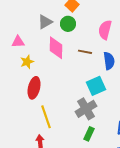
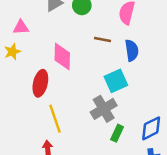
pink diamond: (56, 48) -> (62, 56), moved
yellow star: (27, 62) -> (12, 52), moved
green rectangle: (89, 134) -> (117, 133), moved

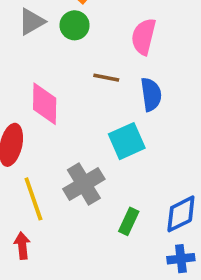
gray cross: (104, 109) -> (84, 184), moved

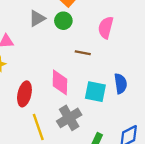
blue semicircle: (151, 94) -> (121, 84), moved
pink diamond: (45, 104) -> (60, 82), moved
cyan square: (127, 141) -> (95, 92), turned 35

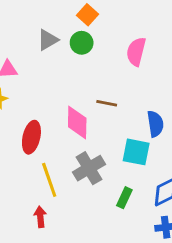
brown line: (83, 53) -> (107, 103), moved
cyan square: (95, 92) -> (136, 152), moved

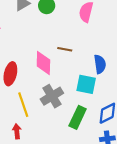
green rectangle: (124, 198) -> (78, 117), size x1.5

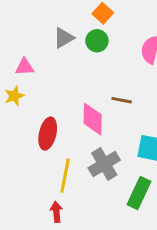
yellow line: (23, 105) -> (65, 176), turned 30

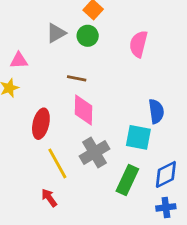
brown line: (122, 100) -> (77, 78), moved
yellow line: (65, 176) -> (57, 163), turned -40
red arrow: (56, 212) -> (49, 198), turned -30

